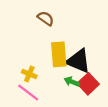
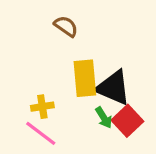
yellow cross: (29, 74) -> (42, 107), turned -32
green arrow: (72, 82) -> (104, 118), turned -144

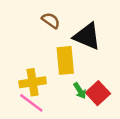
black triangle: (113, 88) -> (87, 36), moved
yellow cross: (42, 107) -> (33, 82), size x1.5

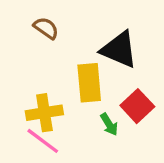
brown semicircle: (51, 21) -> (46, 28), moved
red square: (98, 93) -> (137, 106), moved

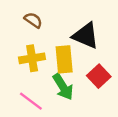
yellow cross: (44, 113) -> (32, 58), moved
green arrow: (109, 124) -> (63, 87), moved, size x1.6

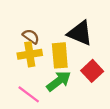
brown semicircle: (33, 20) -> (31, 36), moved
green arrow: (63, 87) -> (59, 81), turned -95

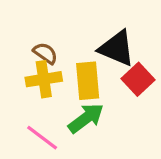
red square: (92, 71) -> (138, 79), moved

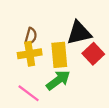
black triangle: (117, 48) -> (79, 33), turned -36
brown semicircle: (45, 53) -> (31, 36), turned 70

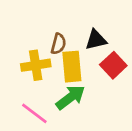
black triangle: (79, 33) -> (96, 40), size x0.7
brown semicircle: (31, 36) -> (58, 44), moved

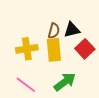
brown semicircle: (58, 44) -> (54, 31), moved
green arrow: (70, 97) -> (65, 82), moved

